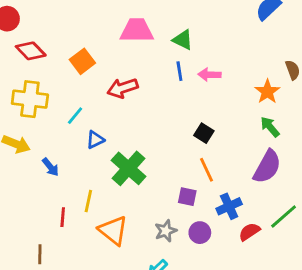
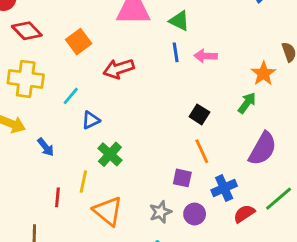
green arrow: (270, 127) -> (247, 103), moved, turned 75
green cross: (129, 168) -> (110, 154), moved, size x0.7

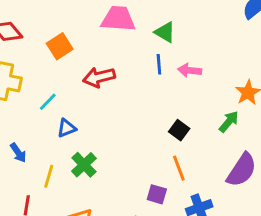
yellow line: (83, 182) -> (49, 176), moved

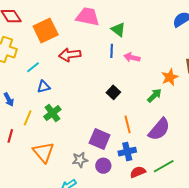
orange square: (60, 46) -> (46, 31), size x1.4
black square: (179, 130) -> (113, 92), moved
orange line: (179, 168) -> (128, 124), moved
purple square: (157, 194) -> (100, 139), size x1.5

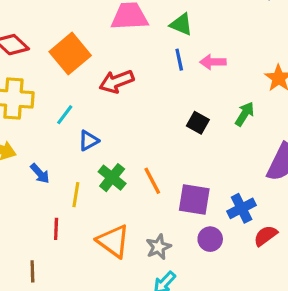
green arrow: (154, 95) -> (245, 114), moved
orange line: (128, 124) -> (152, 181), moved
gray star: (80, 160) -> (159, 247), moved

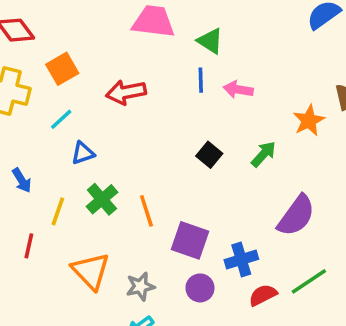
orange square: (70, 54) -> (62, 69), moved, size x0.7

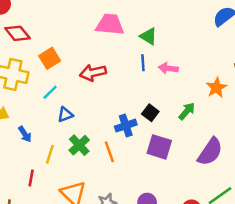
purple square: (190, 240) -> (159, 147), moved
blue cross: (241, 260) -> (126, 126), moved

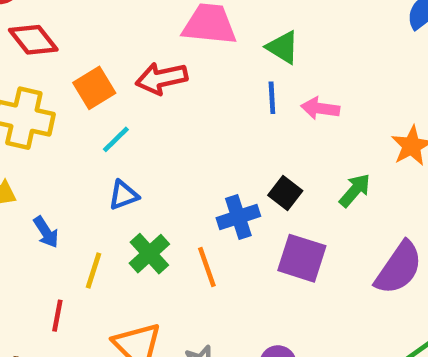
red arrow: (93, 73) -> (162, 78), moved
cyan line: (50, 92) -> (116, 139), moved

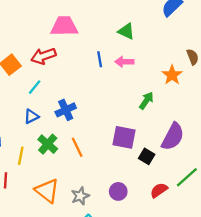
green triangle: (283, 47) -> (126, 31), moved
cyan line: (116, 139) -> (35, 87), moved
black square: (285, 193) -> (147, 156), moved
blue cross: (238, 217) -> (66, 110), moved

